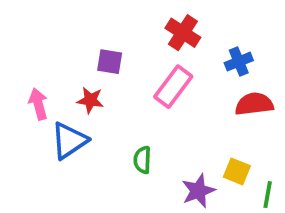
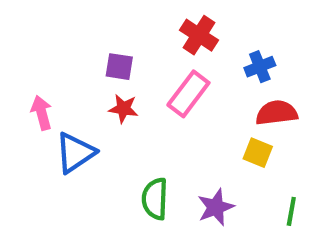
red star: (90, 100) -> (123, 109), moved
green semicircle: (142, 160) -> (155, 199), moved, size x1.4
yellow square: (237, 171) -> (258, 153), moved

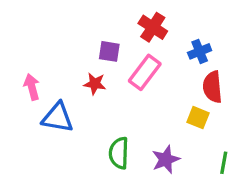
purple square: (119, 67) -> (109, 51), moved
red semicircle: (277, 113) -> (212, 87), turned -88
blue triangle: (75, 153) -> (58, 118), turned 44

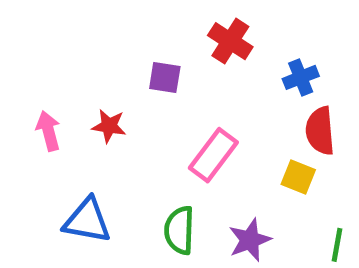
pink rectangle: (145, 72) -> (213, 155), moved
red star: (95, 84) -> (109, 126), moved
blue triangle: (58, 118) -> (87, 221), moved

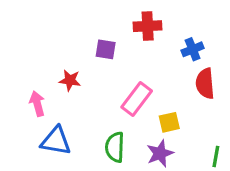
red cross: (230, 41) -> (148, 26), turned -36
pink arrow: (48, 131) -> (37, 104), moved
yellow square: (298, 177) -> (169, 122), moved, turned -35

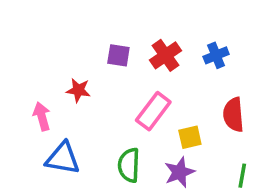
red cross: (148, 26) -> (166, 55), moved, turned -32
red semicircle: (205, 83) -> (233, 115), moved

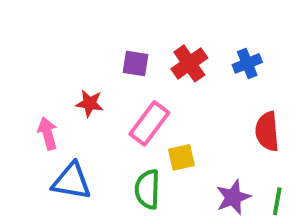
pink rectangle: (153, 111) -> (149, 123), moved
yellow square: (190, 137) -> (181, 157), moved
purple star: (179, 172) -> (233, 197), moved

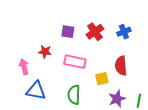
pink rectangle: (149, 123) -> (75, 62), turned 65
red semicircle: (267, 131) -> (121, 66), moved
yellow square: (181, 157) -> (102, 79), moved

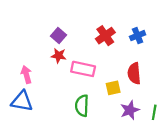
purple square: (68, 32) -> (59, 36), moved, turned 32
red star: (45, 52) -> (59, 56), moved
blue triangle: (36, 91) -> (22, 101), moved

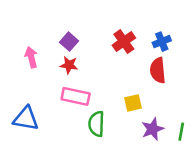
pink rectangle: (83, 69) -> (76, 96), moved
red semicircle: (134, 73) -> (158, 70), moved
pink arrow: (26, 75) -> (31, 57), moved

